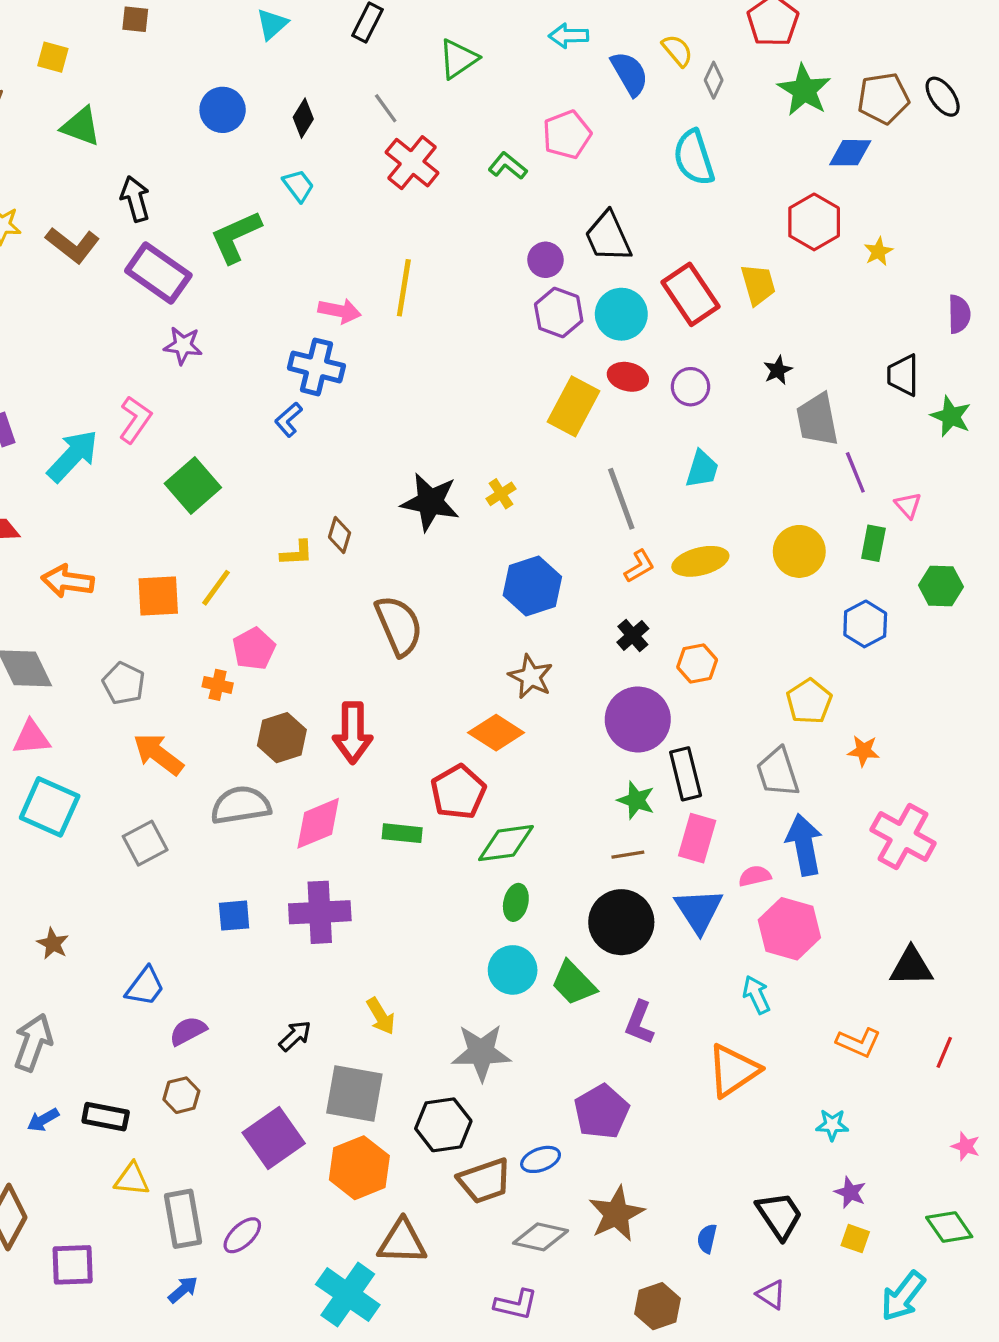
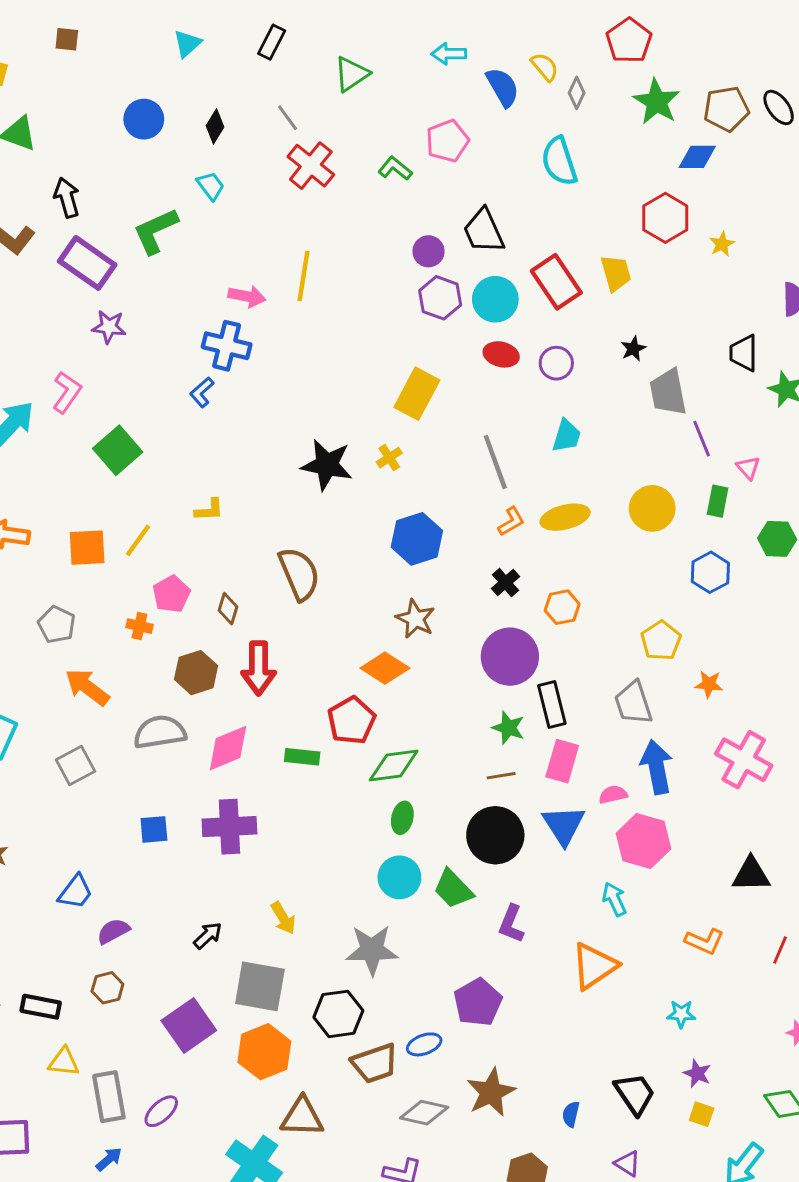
yellow rectangle: (574, 406) -> (417, 394), moved
brown diamond: (340, 535) -> (228, 609), moved

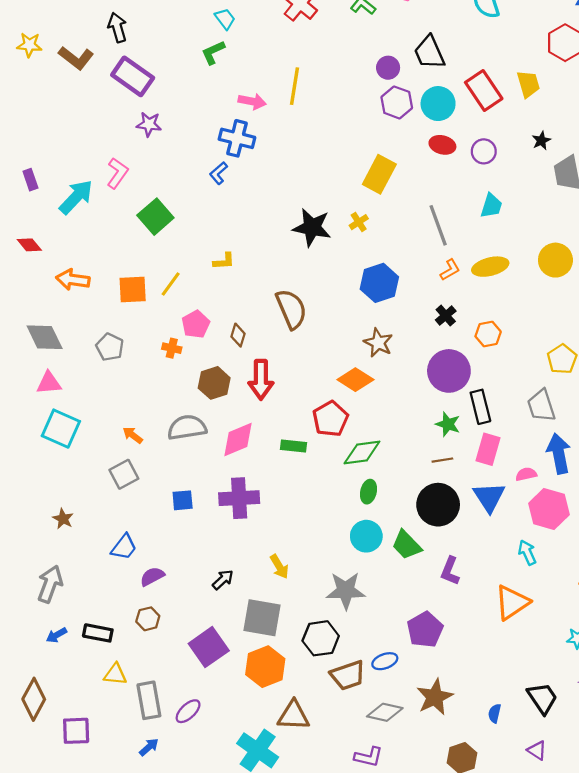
green L-shape: (155, 231) -> (213, 52), moved, size x0.7
orange arrow: (87, 687) -> (133, 435), moved, size x0.6
gray square: (76, 766) -> (124, 474), moved

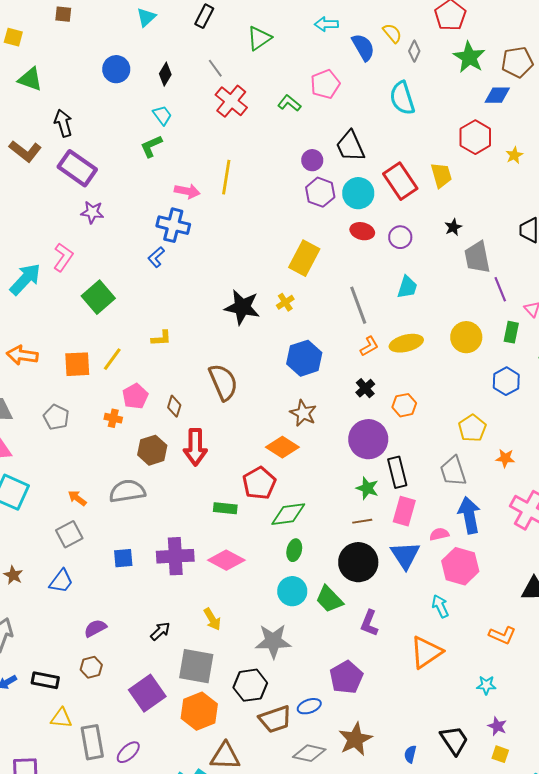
pink diamond: (238, 439) -> (226, 560), moved, turned 51
blue trapezoid: (124, 547) -> (61, 581), moved

